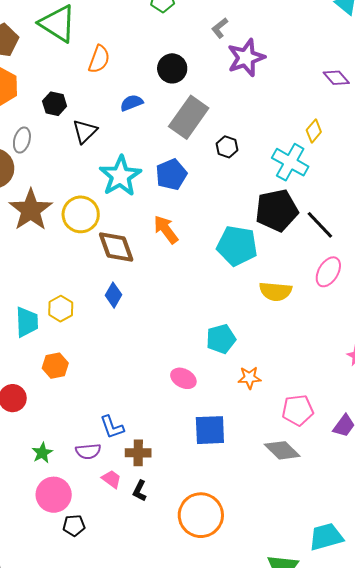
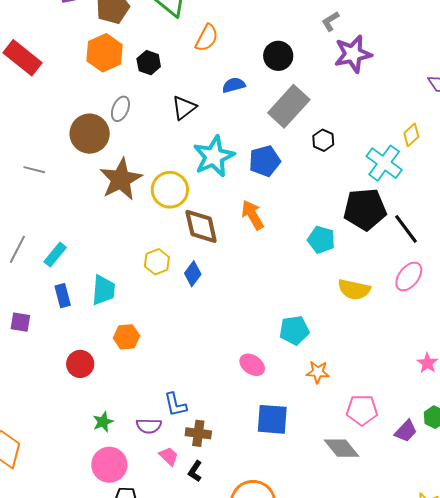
black hexagon: (55, 104) -> (149, 63), moved
cyan pentagon: (237, 246) -> (321, 240), size x0.7
yellow hexagon: (61, 309) -> (157, 262), moved

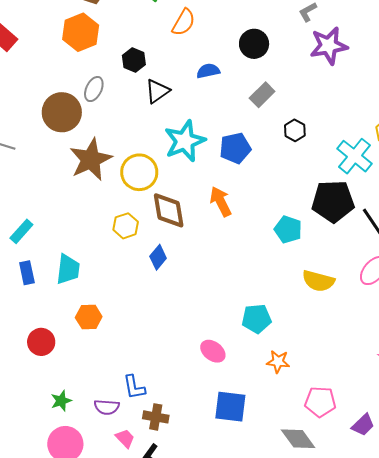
black hexagon: (149, 63) -> (134, 60), moved
gray rectangle: (289, 106) -> (262, 95), size x0.6
yellow hexagon: (157, 262) -> (126, 226), moved

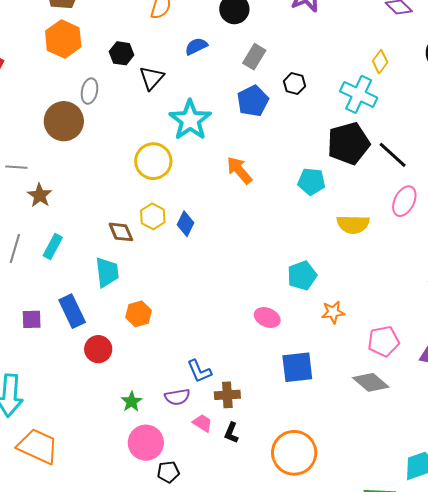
blue pentagon: (235, 148) -> (253, 101), moved
brown star: (91, 159) -> (40, 195), moved, size x0.6
brown diamond: (169, 210) -> (121, 232), moved, size x0.7
blue diamond: (158, 257) -> (185, 224), moved
blue rectangle: (27, 273) -> (72, 311), moved, size x1.4

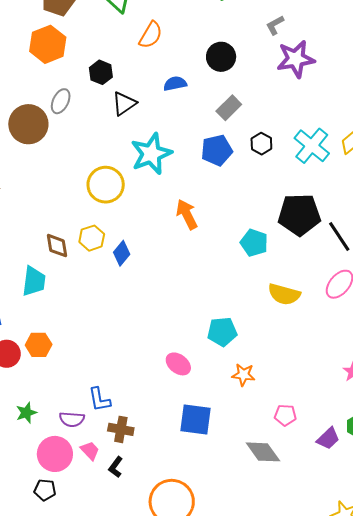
cyan cross: (359, 94) -> (312, 146), moved
orange hexagon: (139, 314) -> (39, 345), moved
pink pentagon: (383, 341) -> (285, 415), size x0.7
pink circle: (146, 443) -> (55, 454), moved

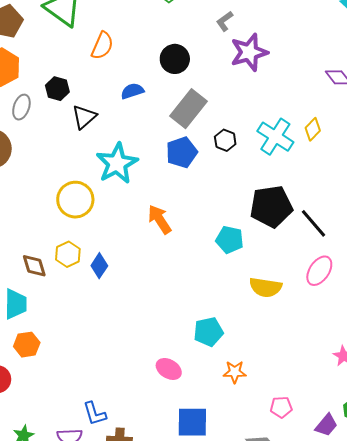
gray ellipse: (61, 101) -> (21, 107), moved
gray rectangle: (229, 108) -> (189, 109), size x1.5
orange hexagon: (39, 345) -> (27, 345), moved

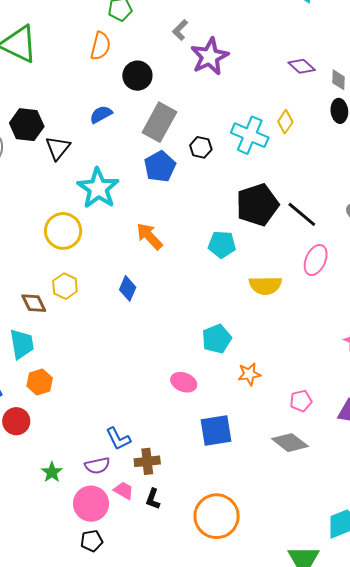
orange semicircle: (102, 46) -> (101, 46), moved
black hexagon: (57, 89) -> (27, 125), size x1.4
blue diamond: (99, 266) -> (128, 288), moved

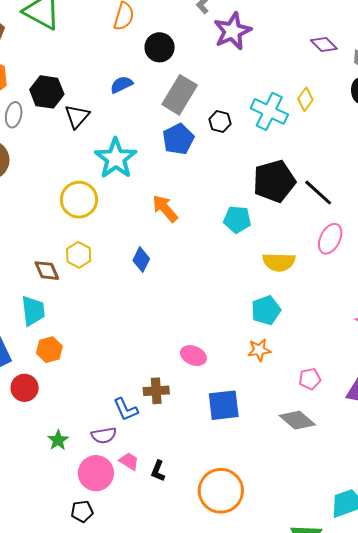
cyan pentagon: (217, 339) -> (266, 310), moved
brown cross: (147, 461) -> (156, 391), moved
black pentagon: (92, 541) -> (82, 511), moved

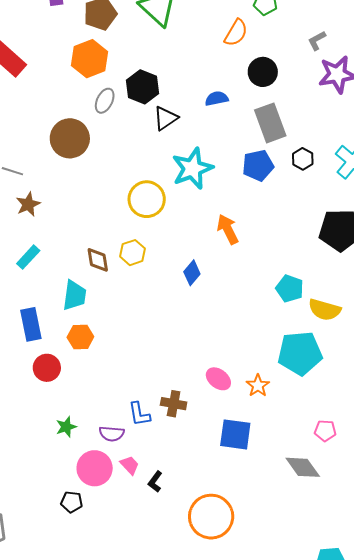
gray rectangle: (180, 95) -> (270, 123), turned -66
cyan pentagon: (237, 219) -> (290, 289), moved
cyan pentagon: (266, 310) -> (300, 353), size x1.5
orange star: (259, 350) -> (258, 386), moved, turned 30

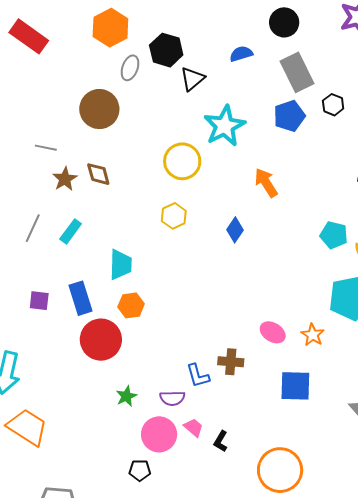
brown diamond: (98, 260) -> (98, 174), moved
red circle: (47, 368) -> (101, 340), size x1.5

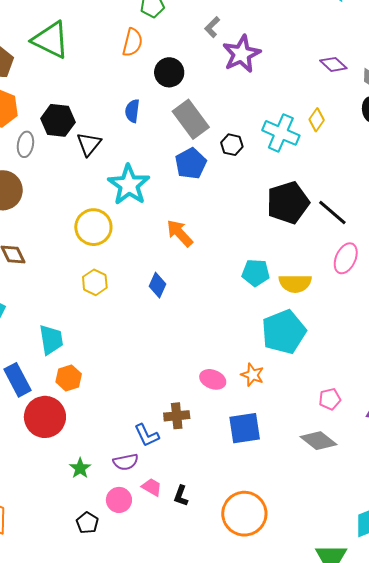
blue semicircle: (241, 54) -> (132, 111), turned -55
pink circle: (159, 434) -> (119, 500), size x0.7
black pentagon: (140, 470) -> (87, 523), moved, turned -30

